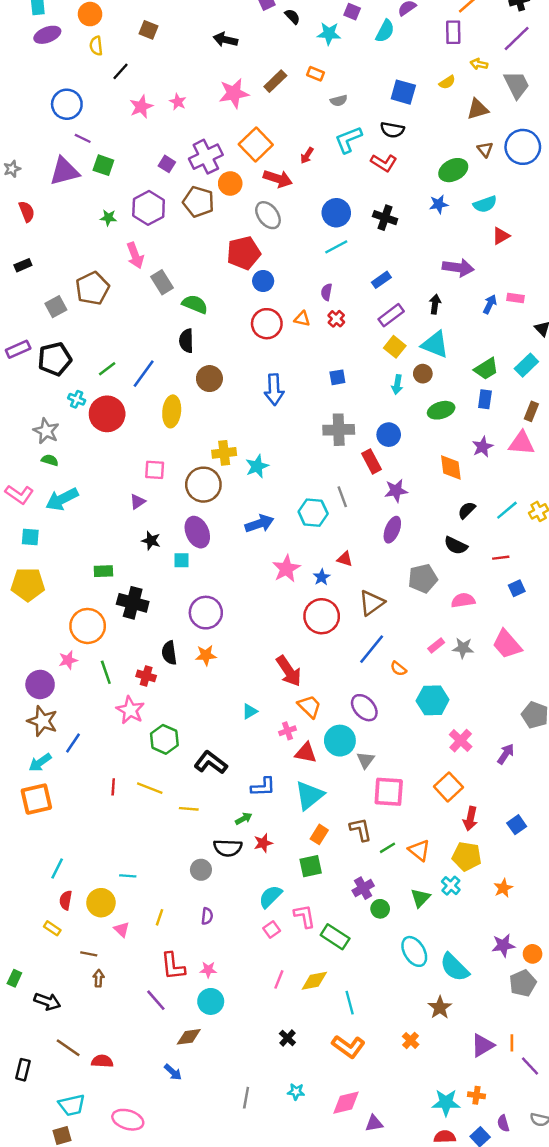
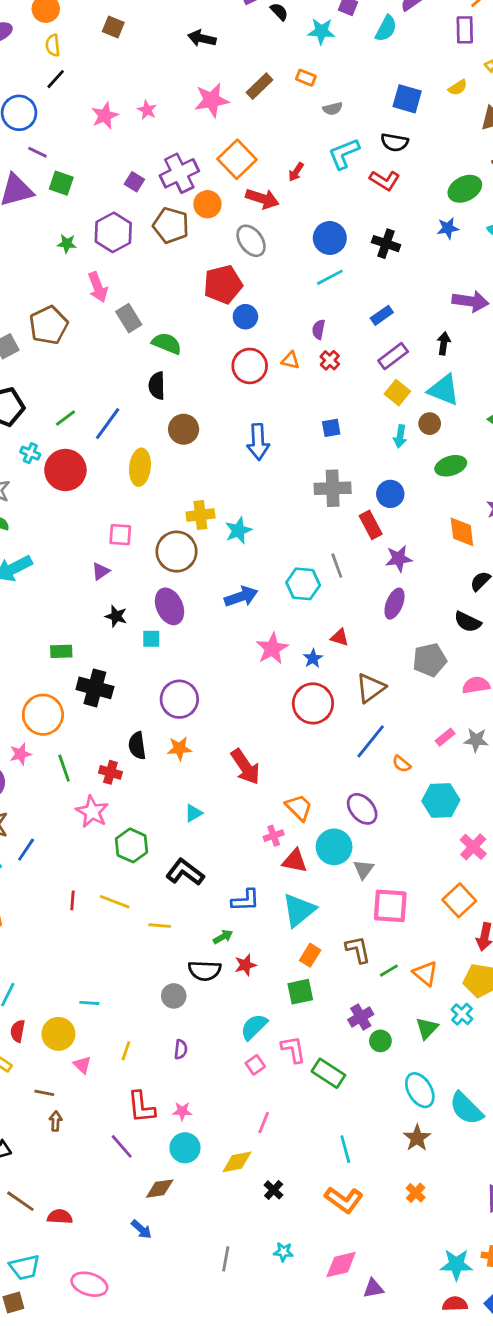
black line: (120, 71) -> (56, 79), moved
red arrow: (289, 671) -> (245, 767), moved
cyan triangle: (250, 711) -> (193, 813), moved
yellow diamond: (314, 981) -> (237, 1162), moved
brown star: (440, 1008) -> (417, 1138), moved

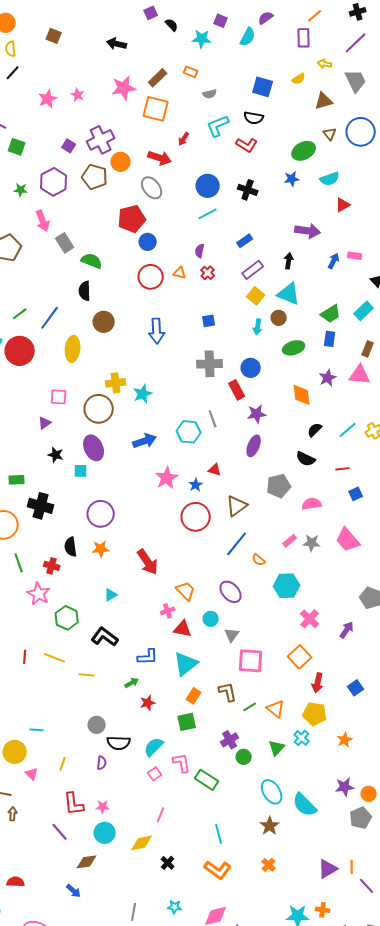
orange square: (237, 159) -> (156, 109), moved, turned -32
cyan circle: (334, 847) -> (211, 619), size x0.6
black semicircle: (205, 971) -> (119, 743), moved

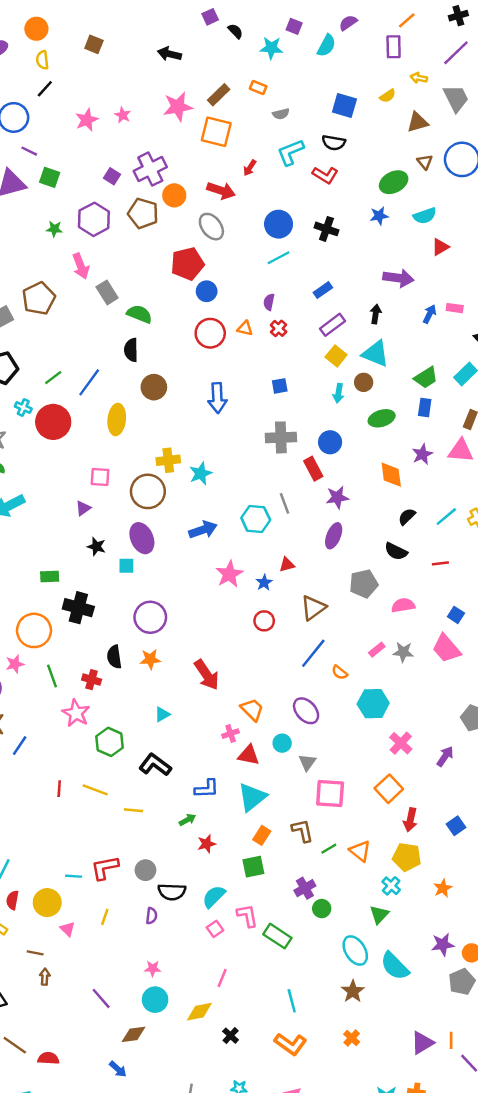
red triangle: (215, 470) -> (287, 565), turned -32
blue square: (356, 494) -> (456, 615), moved, turned -32
red circle: (196, 517) -> (264, 621), size x0.6
green triangle: (277, 748) -> (379, 915), moved
red L-shape: (74, 804) -> (105, 868), moved, turned 85

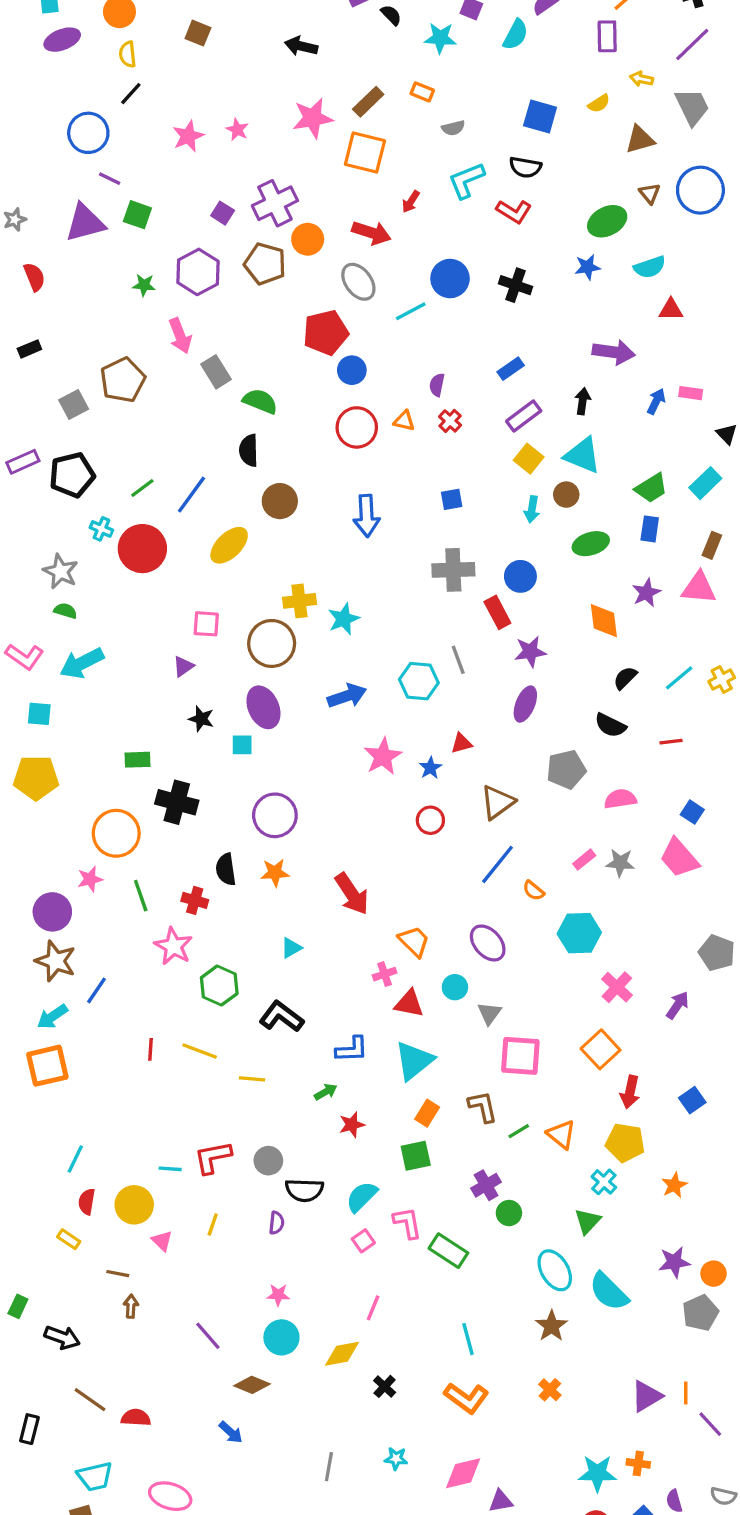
red triangle: (440, 247) -> (671, 310), turned 30
cyan line: (279, 258) -> (411, 311), moved
yellow ellipse: (117, 420) -> (229, 545), turned 40
brown diamond: (133, 1034) -> (252, 1385), turned 30

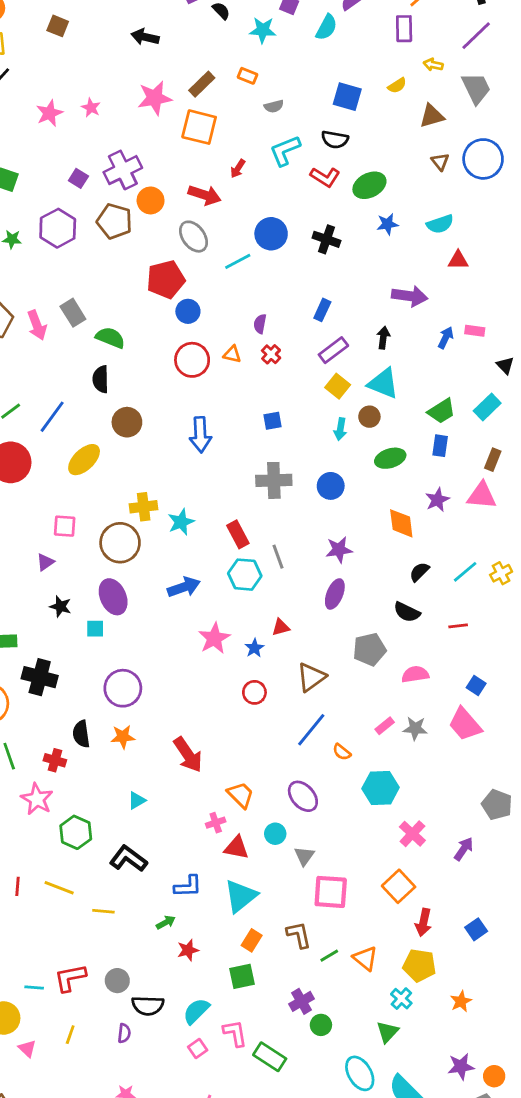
green ellipse: (607, 221) -> (369, 185), moved
pink arrow: (180, 336) -> (37, 325), moved
blue rectangle: (511, 369) -> (322, 310), turned -30
red rectangle: (497, 612) -> (238, 534), moved

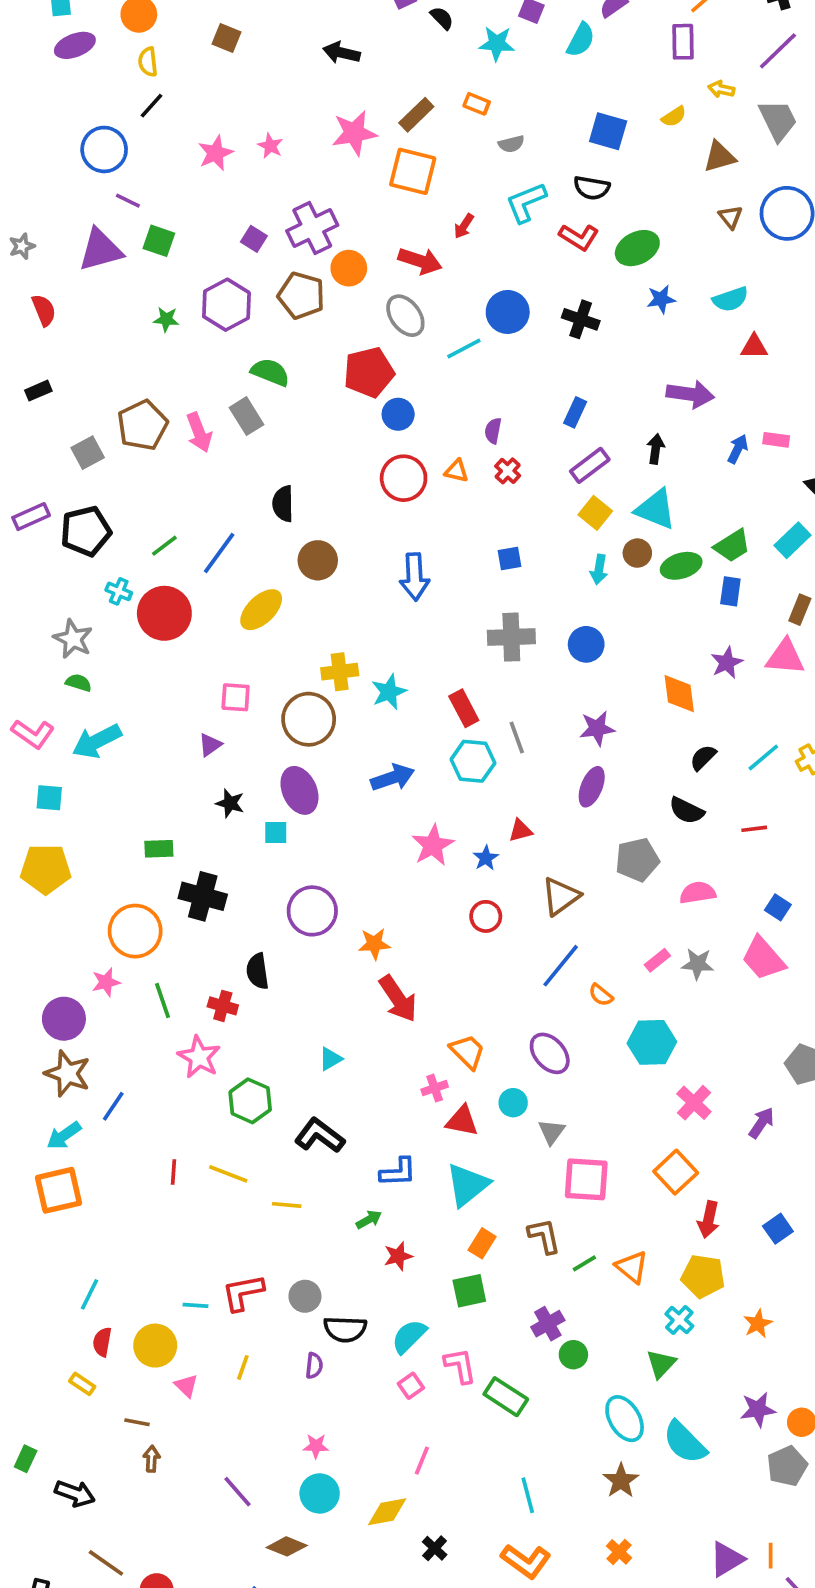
green semicircle: (110, 338) -> (270, 372), moved
green ellipse: (390, 458) -> (681, 566), moved
orange star: (123, 737) -> (374, 944), moved

